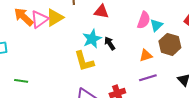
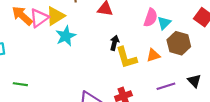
cyan star: (92, 39) -> (66, 36), moved
black arrow: (110, 43) -> (114, 43), turned 48
yellow L-shape: (84, 61) -> (126, 58), moved
purple line: (148, 78) -> (166, 86), moved

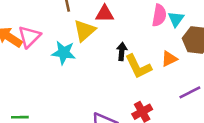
yellow triangle: (55, 16) -> (85, 31), moved
cyan star: (66, 36) -> (64, 53), turned -30

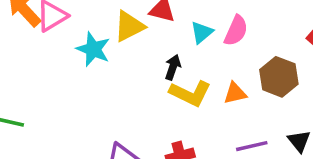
cyan triangle: (176, 19) -> (202, 32), moved
yellow L-shape: (138, 67) -> (190, 93), turned -52

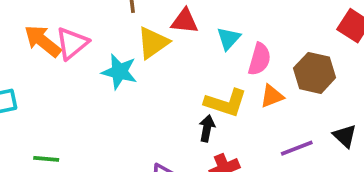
pink semicircle: (236, 31) -> (259, 59), moved
black arrow: (173, 67) -> (207, 128), moved

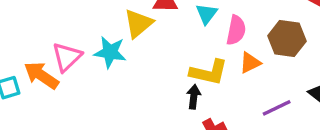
orange arrow: (43, 41) -> (41, 75), moved
pink triangle: (72, 43) -> (67, 57), moved

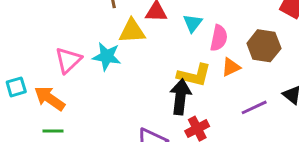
yellow triangle: (138, 23) -> (132, 31), turned 36
orange arrow: (41, 75) -> (50, 98), moved
black arrow: (194, 97) -> (180, 97), size x1.6

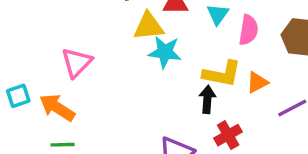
cyan star: (107, 56) -> (165, 52), moved
orange triangle: (231, 67) -> (257, 82), moved
black arrow: (180, 97) -> (207, 99), size x0.7

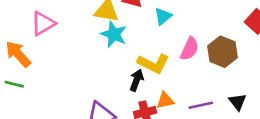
pink semicircle: (248, 30) -> (189, 49), moved
orange triangle: (257, 82) -> (165, 100), moved

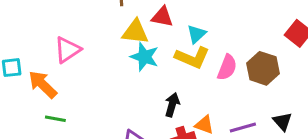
yellow L-shape: (153, 64) -> (192, 58), moved
green line: (14, 84) -> (55, 119), moved
orange triangle: (165, 100) -> (204, 125), turned 36

